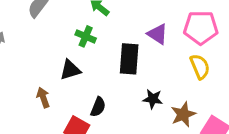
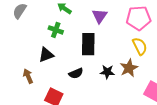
purple triangle: (158, 34) -> (100, 16), moved, turned 35
black semicircle: (98, 107) -> (76, 73), moved, turned 48
brown star: (183, 114) -> (129, 68), moved

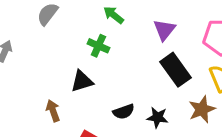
black rectangle: (88, 44) -> (175, 70), moved, turned -40
black star: (107, 72) -> (157, 117), moved

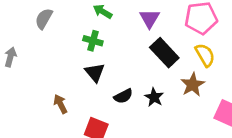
black triangle: (82, 81) -> (95, 72), moved, turned -45
black star: (157, 117) -> (154, 97), turned 30

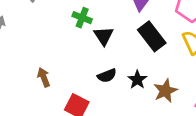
black triangle: (95, 72) -> (104, 36), moved
brown star: (193, 85) -> (165, 91), moved

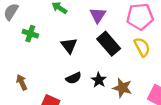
green cross: (82, 18) -> (30, 34), moved
brown star: (165, 91) -> (122, 88), turned -30

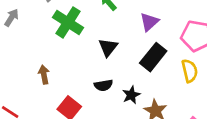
green cross: (30, 34) -> (68, 22), size x1.6
black rectangle: (109, 44) -> (153, 57), turned 65

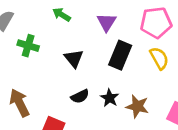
green cross: (68, 22) -> (28, 46), size x0.7
brown arrow: (44, 75) -> (19, 103), size x1.5

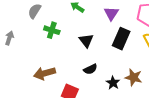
black star: (110, 98) -> (113, 83), moved
brown arrow: (19, 103) -> (45, 73), turned -80

